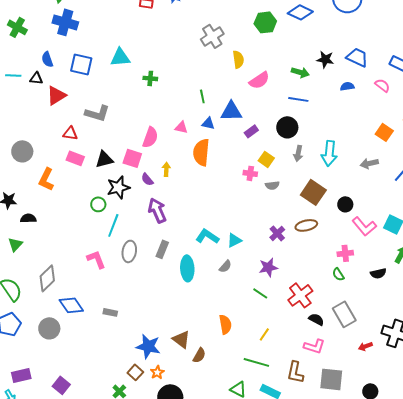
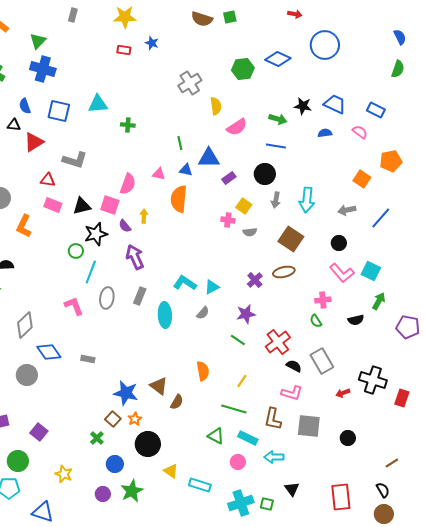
black circle: (345, 204) -> (339, 243), moved

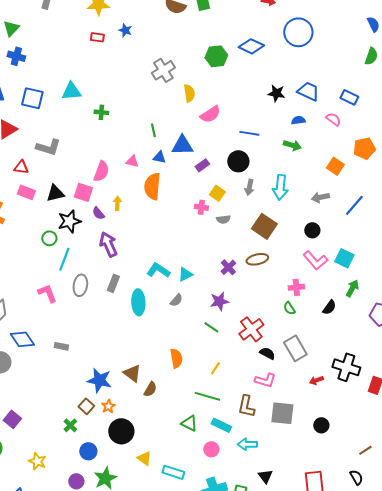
blue cross: (43, 69) -> (16, 56), size x0.7
green arrow: (278, 119) -> (292, 145), moved
black semicircle: (356, 320) -> (329, 307), turned -42

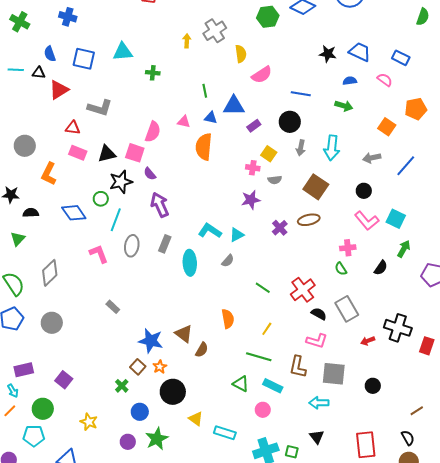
yellow arrow: (117, 203) -> (187, 41), moved
purple star: (219, 301) -> (251, 200), moved
blue diamond: (22, 339) -> (74, 213), moved
gray rectangle: (61, 346) -> (113, 307), turned 32
cyan arrow: (247, 444) -> (319, 403), moved

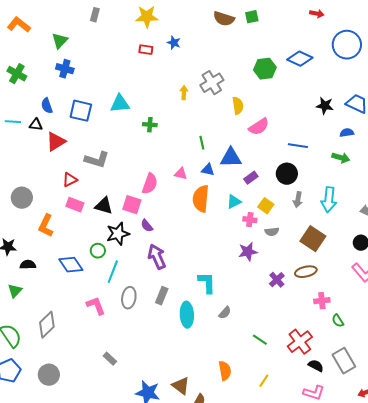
red triangle: (73, 128) -> (70, 180), turned -35
black triangle: (107, 154) -> (104, 206), turned 30
cyan L-shape: (210, 231) -> (207, 283), turned 55
cyan triangle: (237, 235) -> (234, 202), moved
pink cross: (348, 248) -> (322, 301), moved

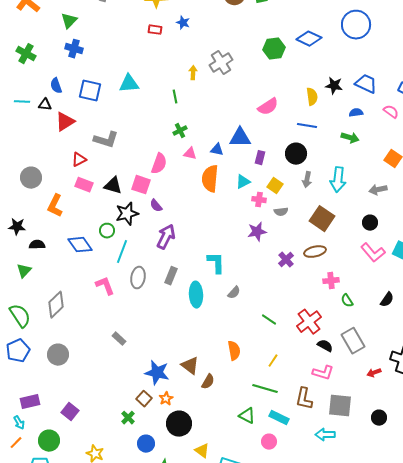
yellow semicircle: (238, 106) -> (312, 97), moved
green cross: (150, 125) -> (180, 131), moved, turned -32
green line: (202, 143) -> (175, 97), moved
purple rectangle: (251, 178) -> (260, 158), turned -40
purple arrow: (157, 257) -> (166, 237), turned 50

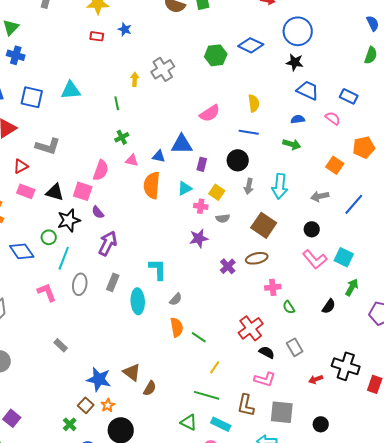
black star: (334, 86) -> (295, 62), moved
green line: (269, 320) -> (199, 337), moved
gray rectangle: (353, 341) -> (295, 347), size x0.7
orange semicircle: (234, 351) -> (177, 327), moved

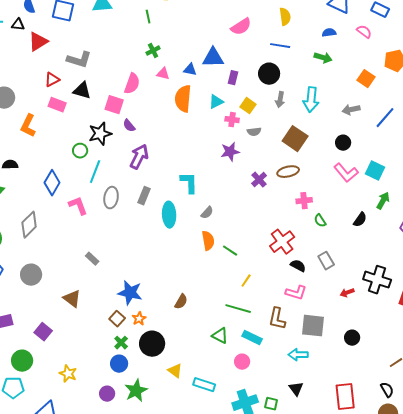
black triangle: (55, 192) -> (82, 91), moved
blue diamond: (22, 251) -> (52, 183), moved, turned 65
brown triangle: (132, 372) -> (72, 299), moved
green cross: (70, 424) -> (121, 343), moved

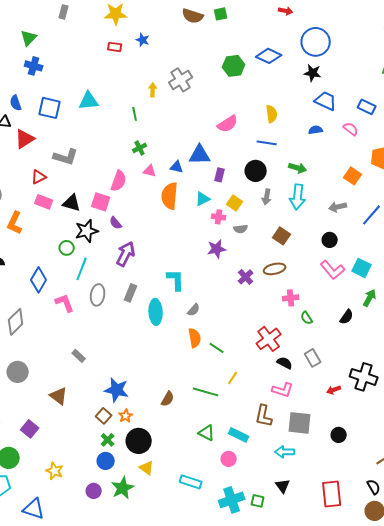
green arrow: (323, 58) -> (298, 168), moved
black triangle: (82, 91) -> (72, 203), moved
brown square: (295, 139) -> (282, 236), size x0.7
green line: (238, 309) -> (206, 392), moved
yellow triangle: (175, 371) -> (147, 468), moved

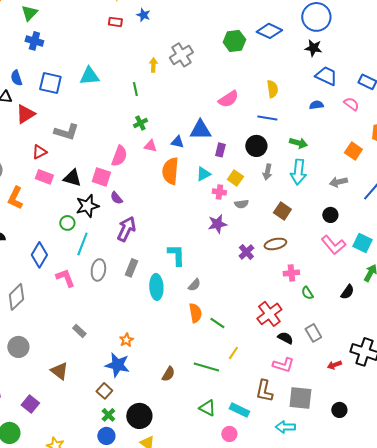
orange star: (126, 416) -> (126, 340), moved

